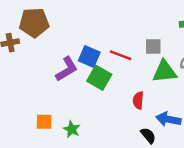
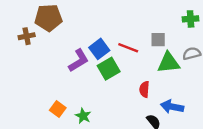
blue square: (89, 56) -> (99, 49), turned 30
green square: (99, 78) -> (109, 69), turned 30
orange square: (44, 122) -> (58, 109), turned 35

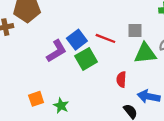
orange square: (58, 109) -> (36, 99), turned 35

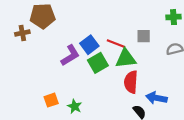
green triangle: (145, 53) -> (126, 59), moved
red semicircle: (121, 79) -> (131, 82), size x1.5

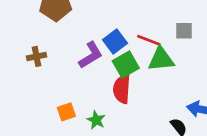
brown cross: (22, 33) -> (37, 56), moved
red semicircle: (131, 82) -> (122, 89), moved

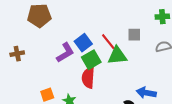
red line: (149, 40) -> (108, 42), turned 30
brown cross: (37, 56) -> (17, 54), moved

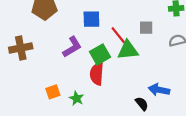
blue square: (83, 43) -> (91, 19), moved, turned 36
brown cross: (17, 54) -> (21, 48), size x1.5

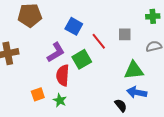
blue square: (91, 19) -> (74, 26), turned 30
green triangle: (128, 50) -> (134, 70), moved
red semicircle: (97, 74) -> (63, 75), moved

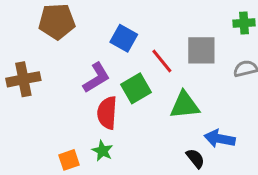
gray square: (125, 34) -> (201, 50), size x1.5
green triangle: (134, 70) -> (185, 105), moved
orange square: (38, 94) -> (69, 160), moved

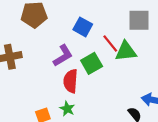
gray square: (201, 50) -> (139, 20), moved
green triangle: (185, 105) -> (126, 51), moved

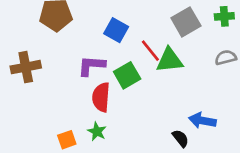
gray square: (139, 20) -> (186, 22), turned -30
purple L-shape: (63, 56) -> (91, 66), turned -145

